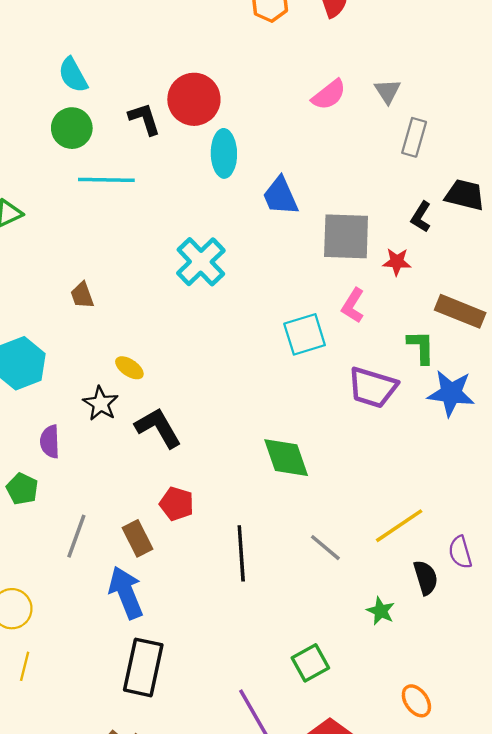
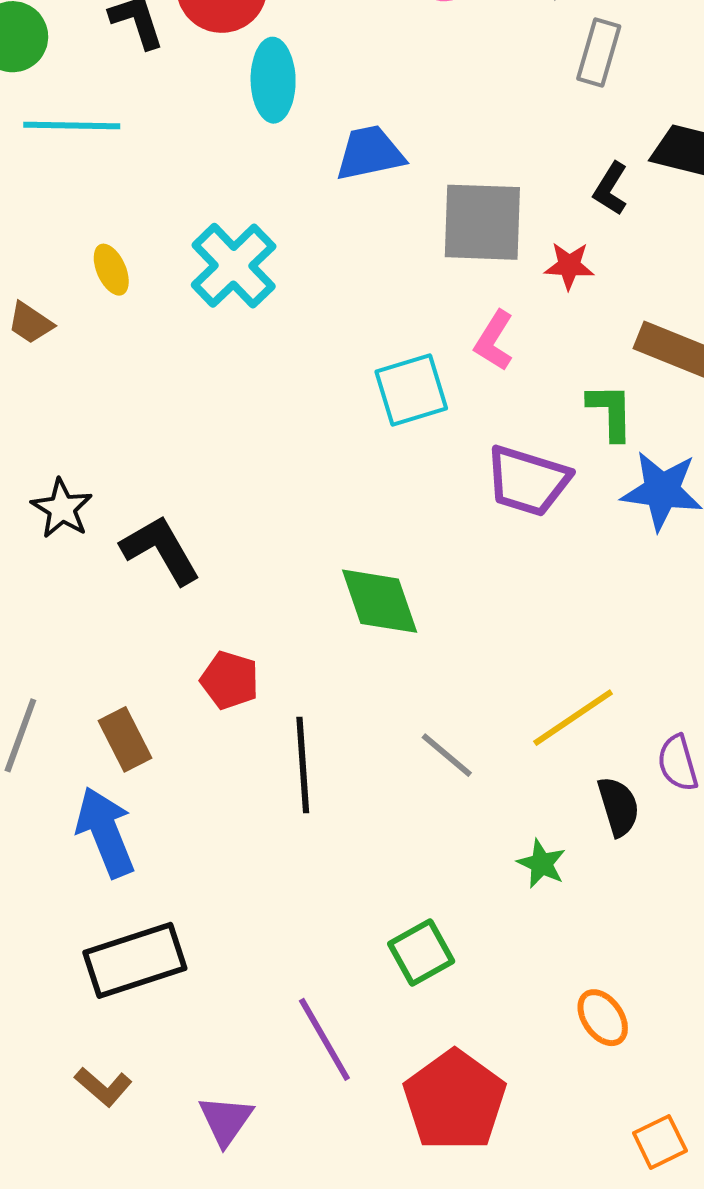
blue trapezoid: (280, 196) -> (370, 153), turned 102
brown trapezoid: (82, 295) -> (30, 323), turned -36
yellow ellipse: (129, 368) -> (111, 270), moved, turned 32
red pentagon: (177, 504) -> (230, 680), moved
black rectangle: (143, 667) -> (135, 960), turned 60

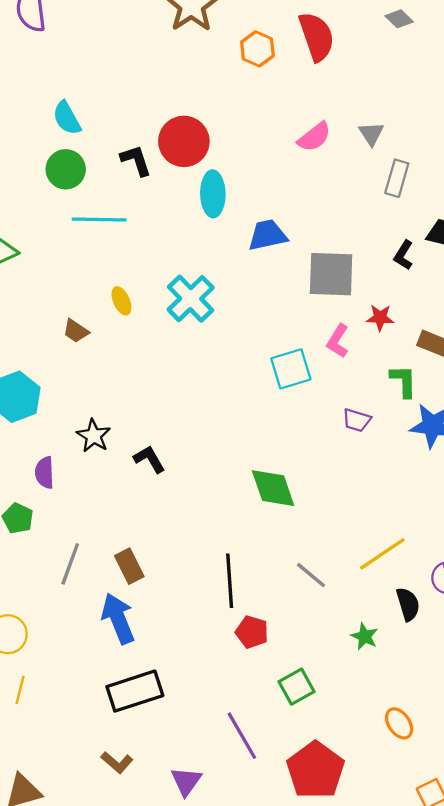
red star: (569, 266) -> (380, 318), moved
purple trapezoid: (528, 481) -> (357, 420), size x0.6
black L-shape: (161, 550) -> (149, 459), size x0.7
red pentagon: (230, 680) -> (252, 632), moved

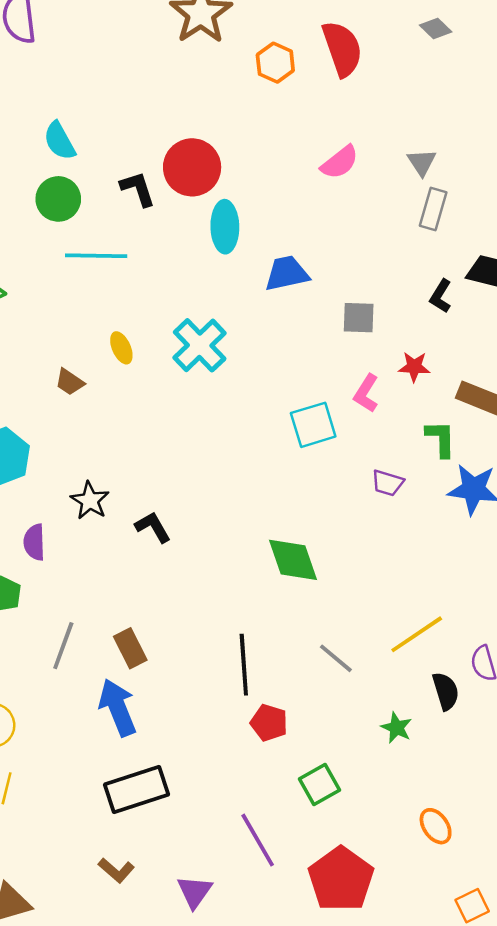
gray triangle: (371, 134) -> (422, 162), moved
gray square: (331, 274) -> (359, 318), size x0.6

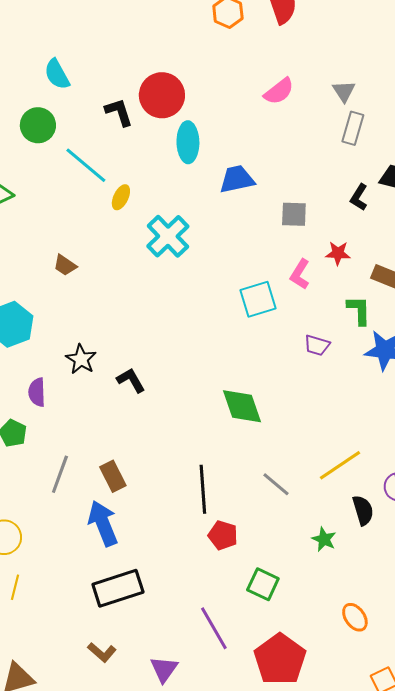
green circle: (58, 199) -> (38, 125), moved
cyan line: (96, 256) -> (86, 165), turned 39
yellow ellipse: (121, 348) -> (121, 197), moved, turned 50
green square: (320, 785) -> (263, 584), turned -36

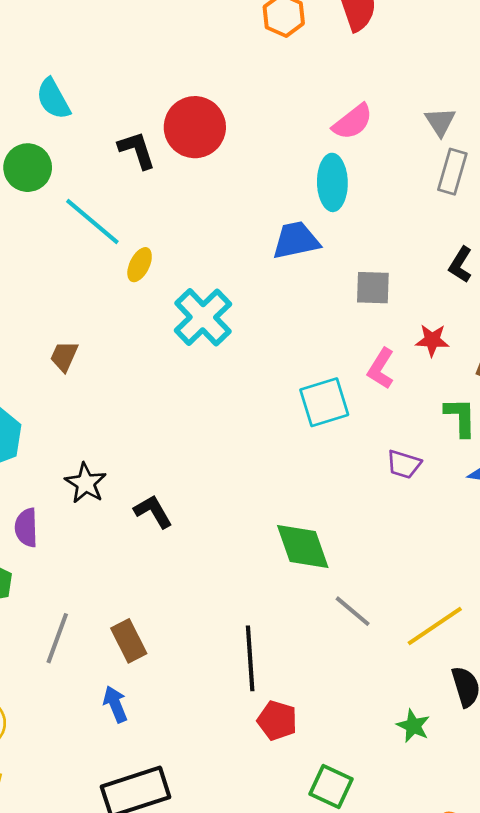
cyan ellipse: (188, 142) -> (332, 182), moved
brown trapezoid: (65, 265) -> (64, 356), turned 80
gray line: (276, 484) -> (353, 611), moved
blue arrow: (103, 523) -> (115, 704), size x0.6

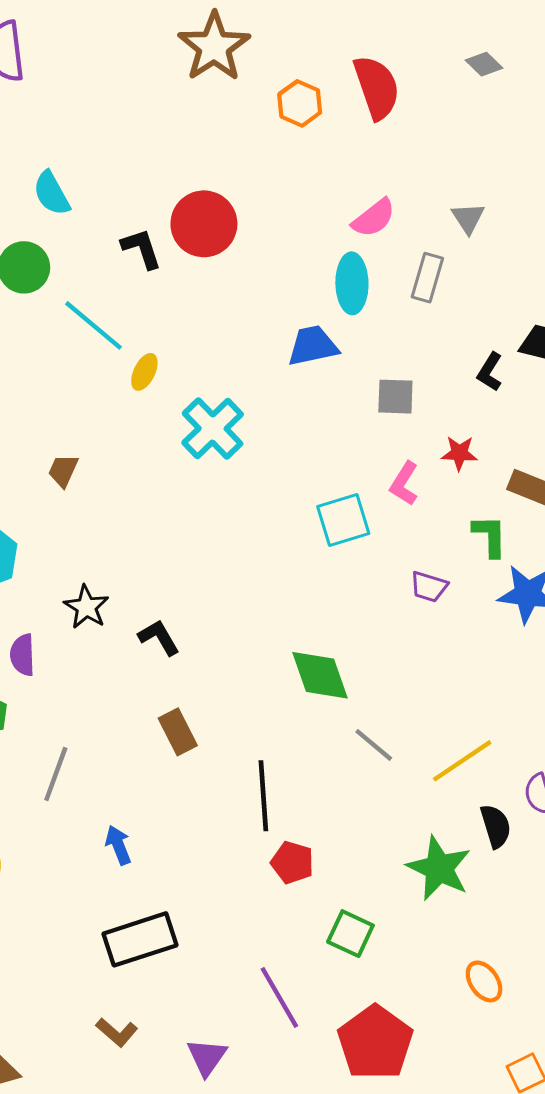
gray rectangle: (452, 172) -> (427, 278), moved
brown rectangle: (129, 641) -> (178, 732), moved
green star: (413, 726) -> (439, 868), size x1.8

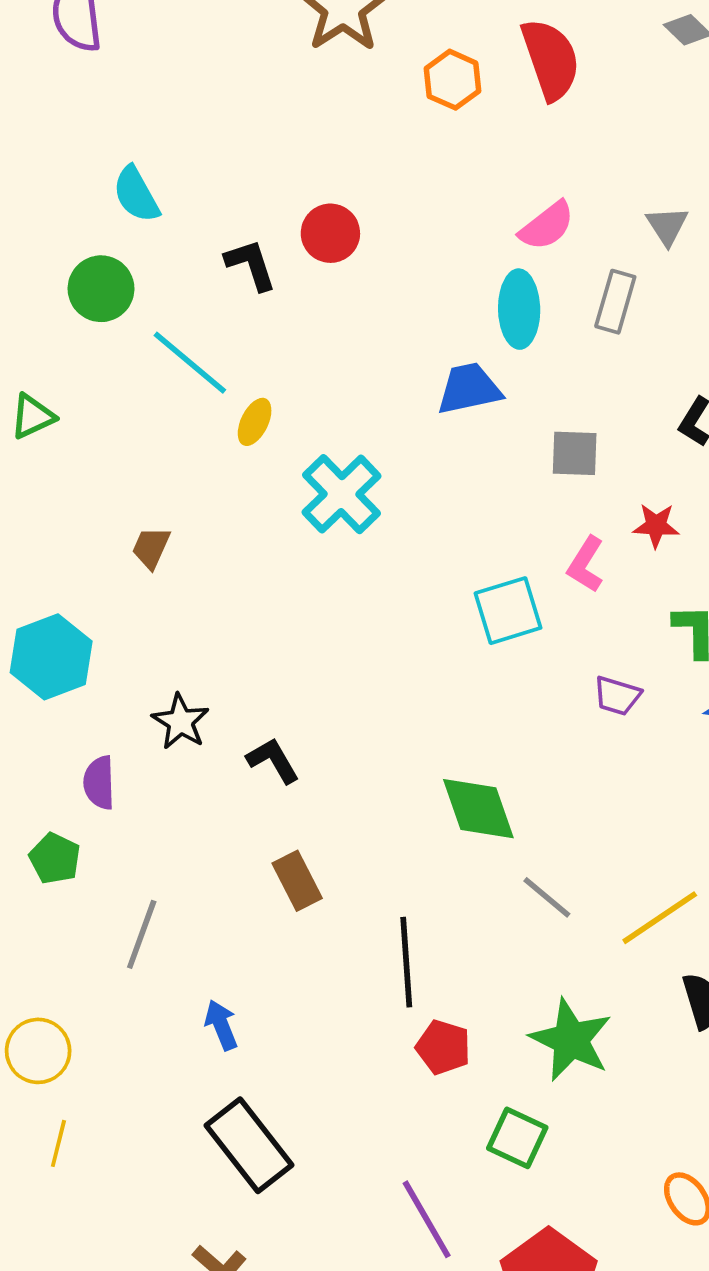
red circle: (204, 224) -> (330, 233), size x0.7
green star: (439, 868) -> (571, 1040), moved
black rectangle: (140, 939) -> (249, 1145), turned 70

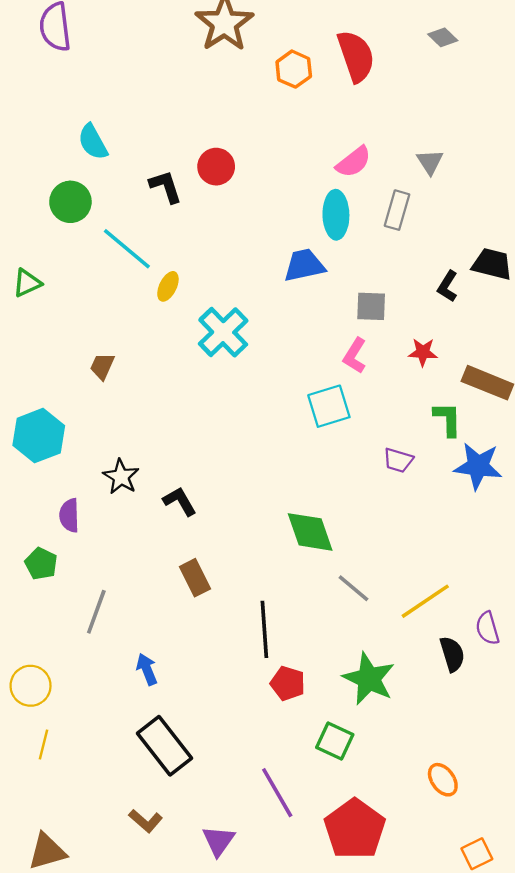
pink L-shape: (586, 564) -> (355, 356), moved

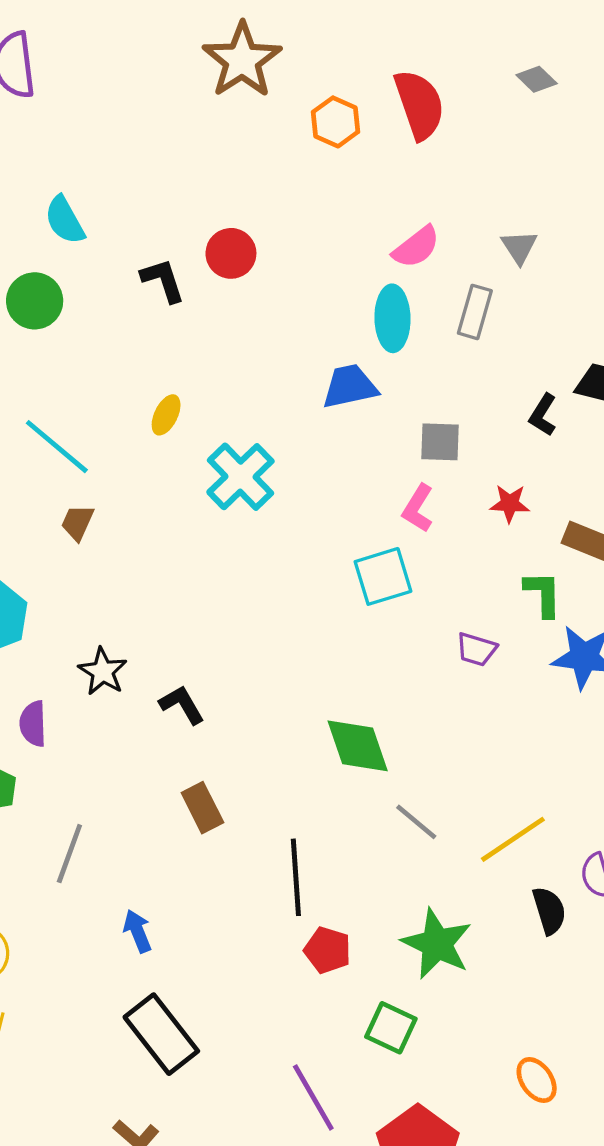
cyan line: (127, 249) -> (57, 447), moved

